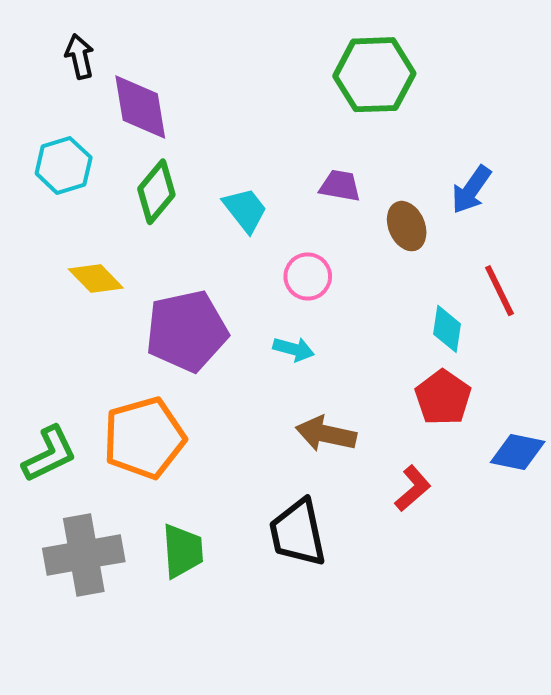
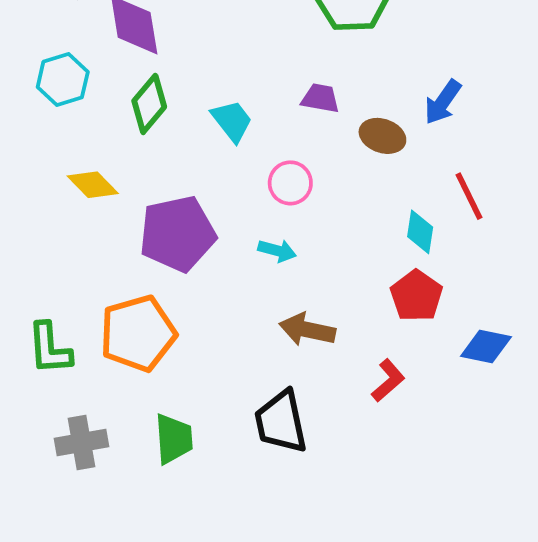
brown ellipse: (407, 226) -> (382, 136), turned -48
green L-shape: (49, 454) -> (50, 348), turned 112
gray cross: (84, 555) -> (82, 443), size x0.7

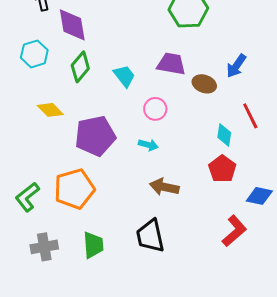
purple trapezoid: (320, 98) -> (171, 64), size x1.4
green L-shape: (50, 348) -> (27, 197), turned 56
red L-shape: (388, 380) -> (234, 231), moved, size x1.4

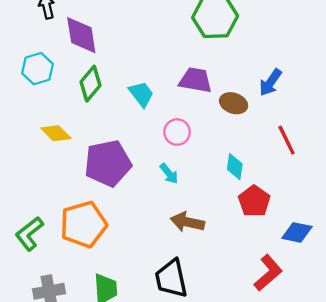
cyan diamond: (224, 135) -> (235, 167), moved
cyan arrow: (148, 145) -> (169, 174), turned 36

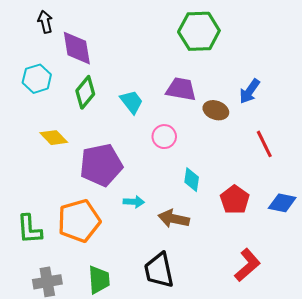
cyan diamond: (235, 167) -> (192, 180), moved
cyan arrow: (169, 174) -> (134, 202), moved, turned -48
blue diamond: (297, 232) -> (282, 203), moved
green L-shape: (29, 234) -> (29, 229), turned -56

